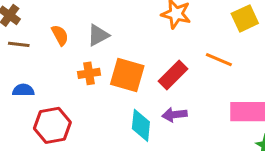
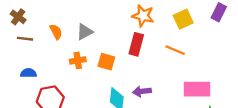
yellow square: (245, 18) -> (183, 19), moved
orange square: (127, 75) -> (106, 62), size x0.7
red rectangle: (173, 75) -> (136, 44), moved, turned -30

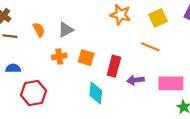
red rectangle: (136, 44) -> (114, 66), moved
purple arrow: (142, 91) -> (135, 80), moved

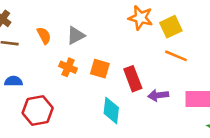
yellow square: (158, 18) -> (171, 27), moved
orange cross: (59, 56) -> (68, 67), turned 32
red rectangle: (114, 66) -> (133, 79), turned -36

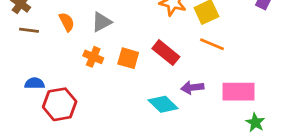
red rectangle: (133, 79) -> (166, 53), moved, turned -30
blue semicircle: (13, 81) -> (35, 83), moved
cyan diamond: (111, 110) -> (163, 104), moved, turned -52

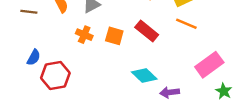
blue semicircle: (35, 83) -> (34, 57), turned 119
purple arrow: (192, 88) -> (170, 92), moved
pink rectangle: (239, 92) -> (209, 65), turned -36

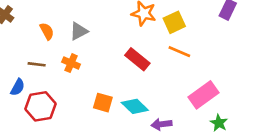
brown line: (29, 12) -> (37, 64), moved
orange square: (114, 36) -> (103, 103), moved

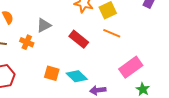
gray triangle: (79, 31) -> (44, 25), moved

